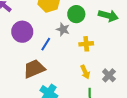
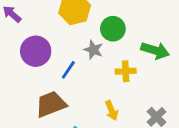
green arrow: (108, 16) -> (155, 50), moved
yellow arrow: (85, 72) -> (112, 110), moved

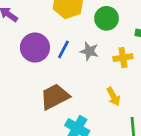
gray star: (93, 50) -> (89, 51), moved
blue line: (68, 70) -> (63, 49), moved

